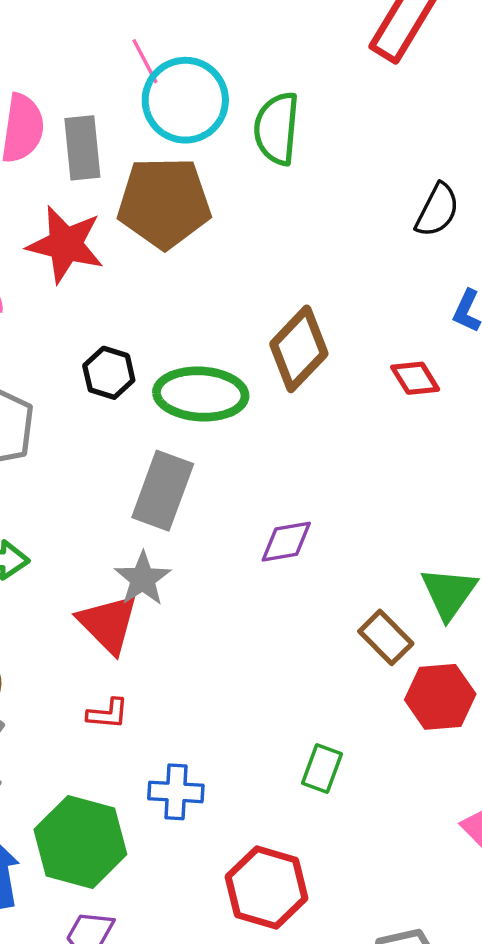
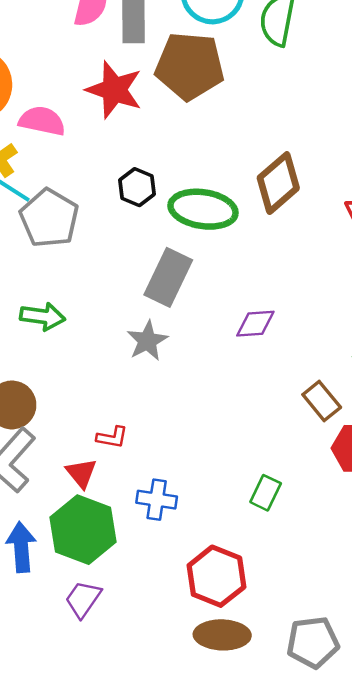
red triangle: (108, 624) -> (81, 473), moved, size x0.7

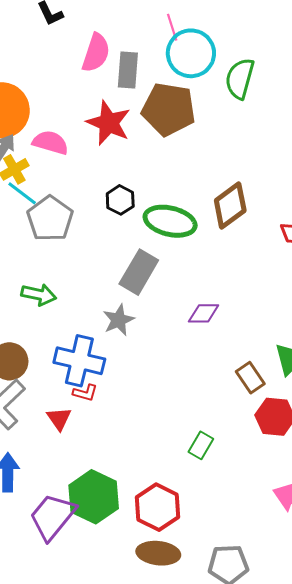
blue cross: (157, 500) -> (79, 361), moved, size x1.6
green hexagon: (83, 530) -> (94, 497), moved
purple trapezoid: (83, 599) -> (53, 517), size x1.6

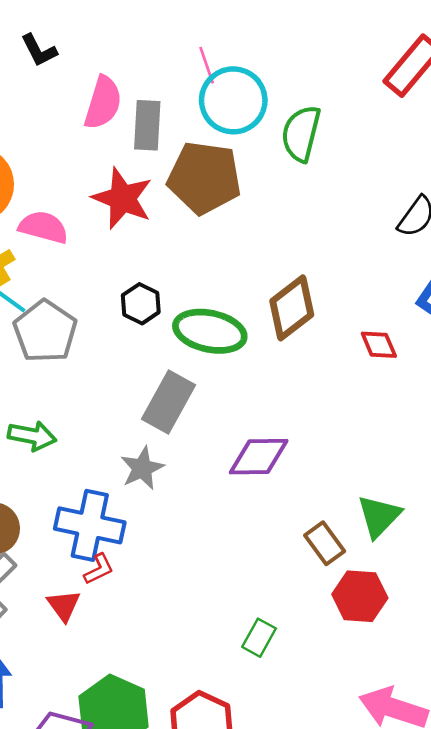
purple diamond: (204, 313) -> (259, 457), size x1.4
red L-shape: (85, 393) -> (99, 569), turned -40

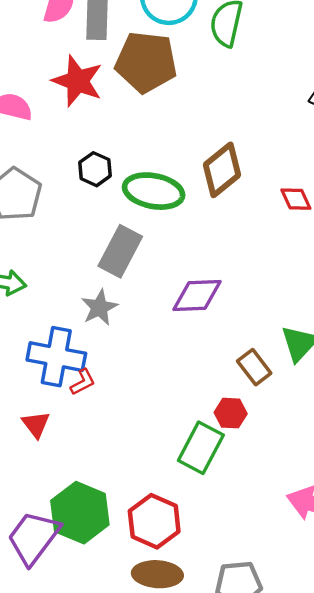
red L-shape: (99, 569) -> (83, 382), moved
red hexagon: (360, 596) -> (231, 413), moved, size x0.7
green rectangle: (259, 638) -> (201, 448), size x1.6

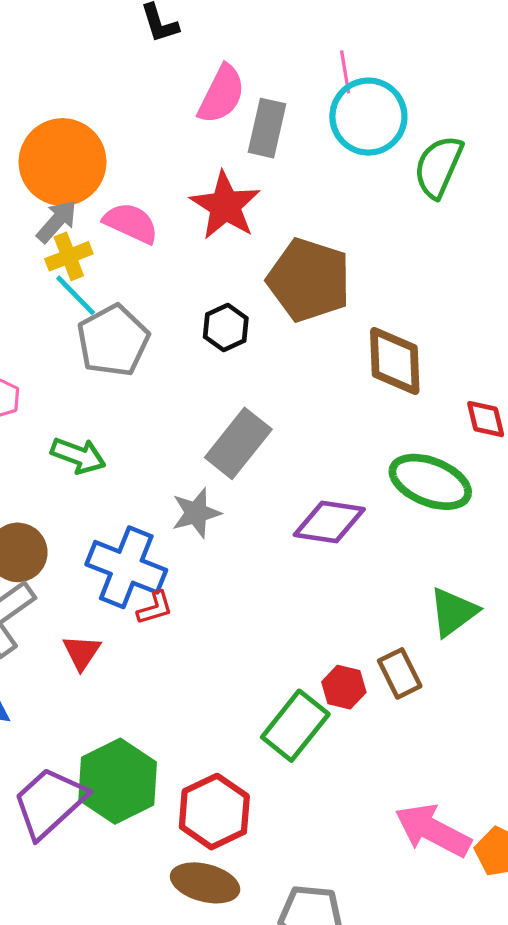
brown pentagon: (146, 62) -> (309, 280), moved
brown diamond: (222, 170) -> (395, 361), turned -64
green ellipse: (154, 191) -> (430, 482), moved
brown rectangle: (254, 367) -> (400, 673), moved

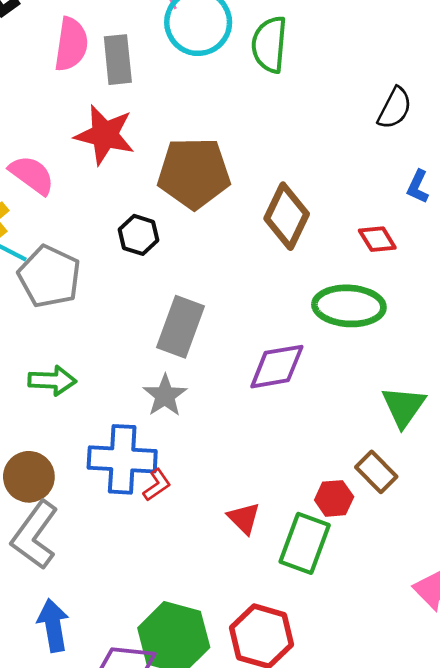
pink semicircle: (131, 223) -> (32, 175), turned 30
brown diamond: (395, 361) -> (287, 216), turned 46
red triangle: (82, 652) -> (244, 518), moved

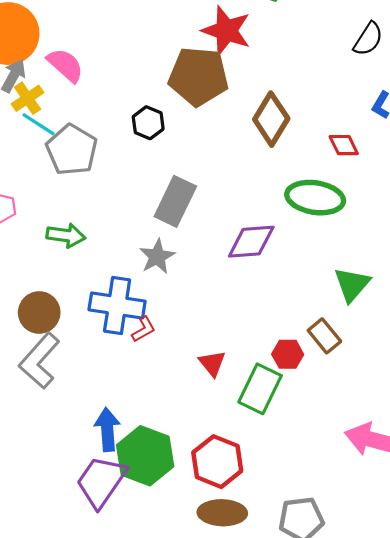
red star: (105, 135) -> (226, 31), moved
blue arrow: (53, 625) -> (107, 429), moved

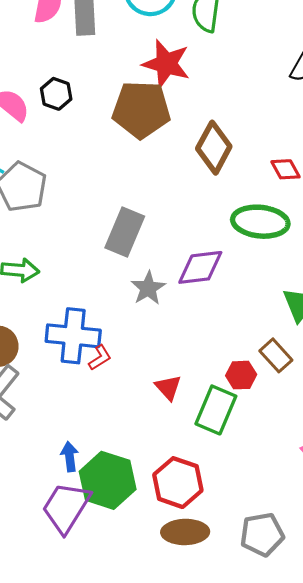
black hexagon: (148, 123) -> (56, 94), moved
gray star: (157, 257) -> (148, 288), moved
blue arrow: (107, 429) -> (70, 457), size x0.7

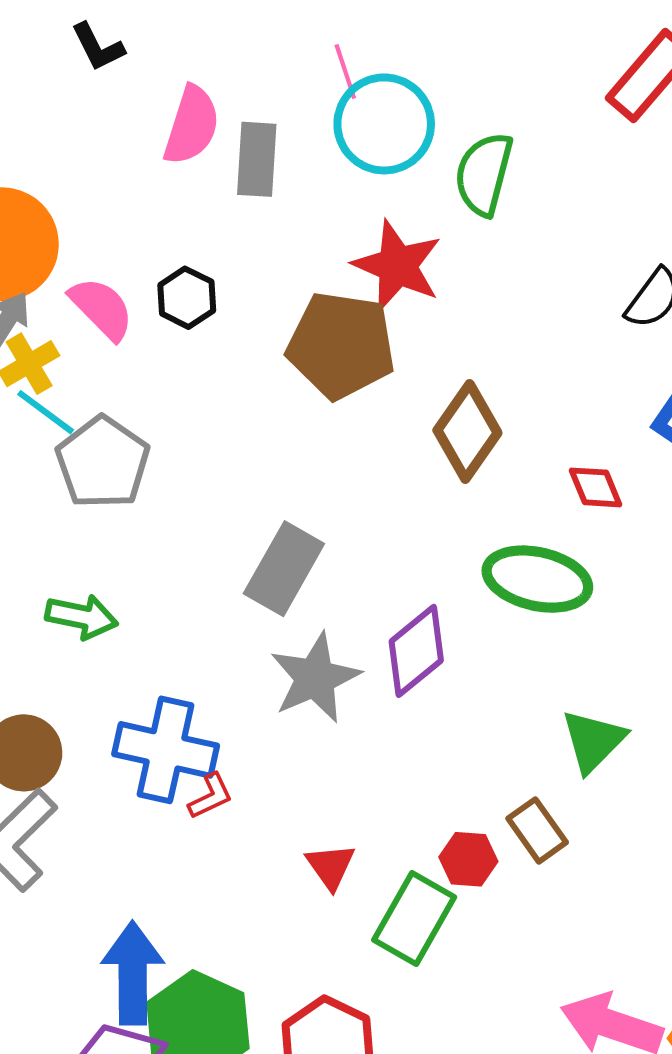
purple diamond: (200, 267) -> (416, 651), turned -39
gray star: (148, 288) -> (315, 678), size x1.4
blue arrow: (70, 457) -> (133, 973), size x1.8

